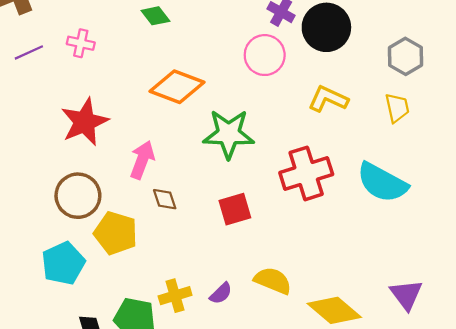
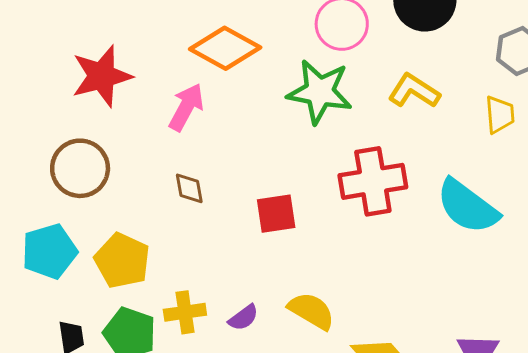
green star: (229, 134) -> (320, 92), moved
pink arrow: (142, 160) -> (186, 107), moved
yellow pentagon: (116, 233) -> (122, 261), moved

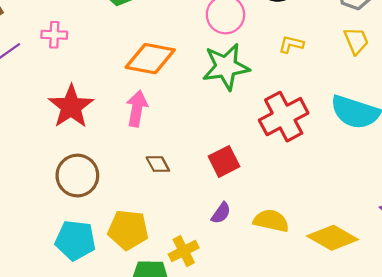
yellow L-shape: (414, 91) -> (291, 44), size x0.7
cyan pentagon: (49, 251) -> (75, 240), turned -30
purple semicircle: (243, 318) -> (221, 213), moved

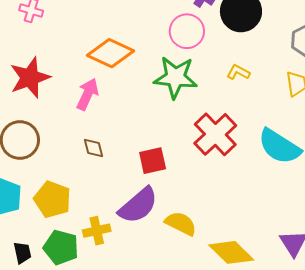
red cross: (284, 117) -> (215, 134), turned -30
purple semicircle: (221, 213) -> (138, 205), size x2.0

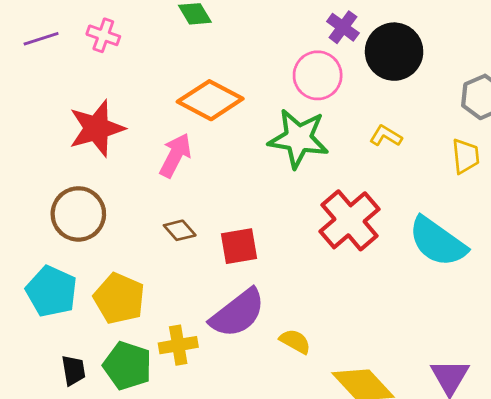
brown diamond: (93, 148) -> (180, 230), turned -30
red square: (153, 161) -> (239, 246), moved
yellow semicircle: (181, 224) -> (295, 341), size x0.7

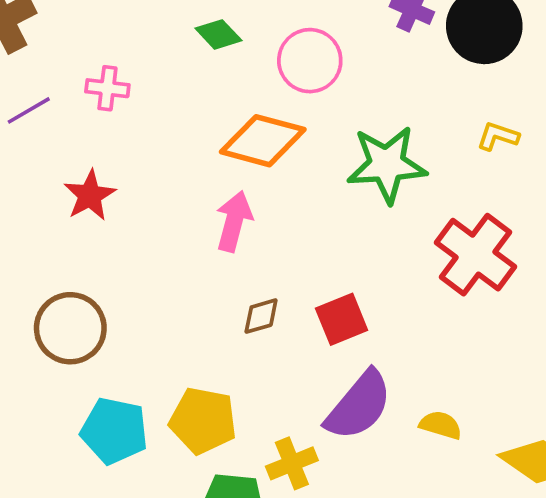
pink circle: (318, 75) -> (310, 61), moved
red star: (97, 128) -> (90, 195), moved, size x0.7
brown circle: (78, 214) -> (70, 328), moved
brown diamond: (180, 230) -> (261, 316), turned -52

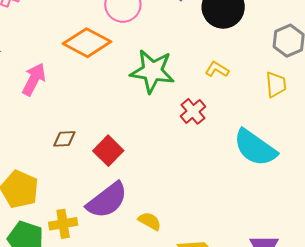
pink arrow: (234, 221) -> (34, 79), moved
red cross: (476, 255) -> (193, 111), moved, size x0.6
red square: (342, 319) -> (108, 151), turned -36

